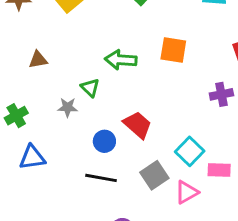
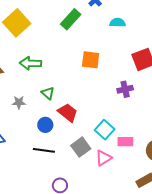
green arrow: (121, 60) -> (30, 63), moved
green triangle: (90, 88) -> (48, 93), moved

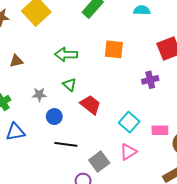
green arrow: (30, 63) -> (66, 55), moved
blue circle: (45, 125) -> (54, 117), moved
pink rectangle: (125, 142) -> (160, 130), moved
gray square: (81, 147) -> (99, 162), moved

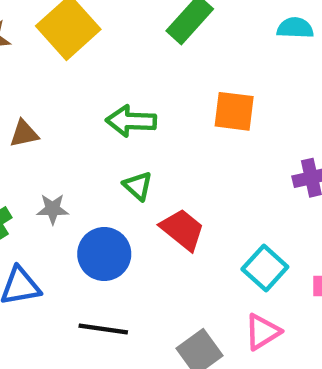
gray star: (39, 94) -> (53, 209), moved
blue circle: (54, 117) -> (104, 254), size x1.5
black line: (66, 144) -> (103, 329), moved

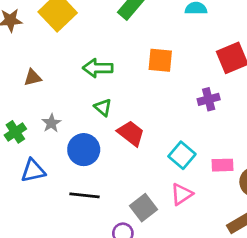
gray star: (53, 209) -> (51, 123), turned -30

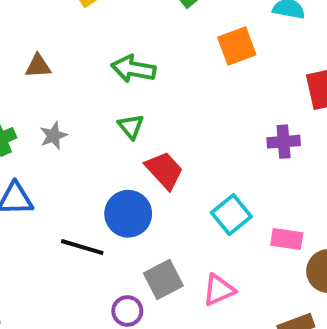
orange square: (160, 60) -> (237, 46), moved, turned -36
blue circle: (84, 150) -> (128, 214), moved
pink triangle: (182, 194) -> (219, 290), moved

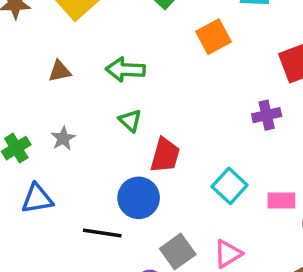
brown triangle: (38, 66) -> (60, 71), moved
red trapezoid: (164, 170) -> (165, 155), turned 66

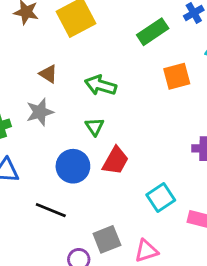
brown triangle: (60, 71) -> (48, 74), turned 30
gray star: (63, 138) -> (40, 112), moved, size x1.4
blue circle: (139, 198) -> (73, 166), moved

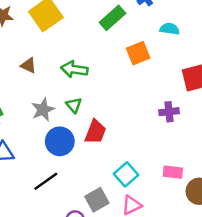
gray star: (40, 112) -> (43, 110), moved
cyan square: (161, 197) -> (126, 174), moved
black line: (51, 210) -> (46, 181), turned -50

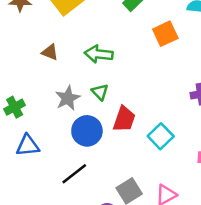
cyan square: (126, 174) -> (161, 136), moved

